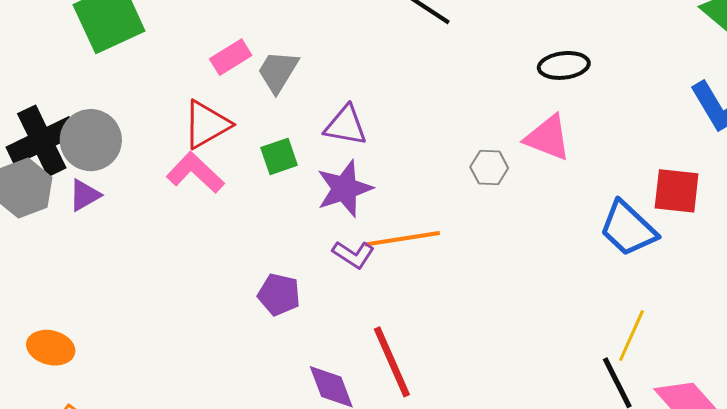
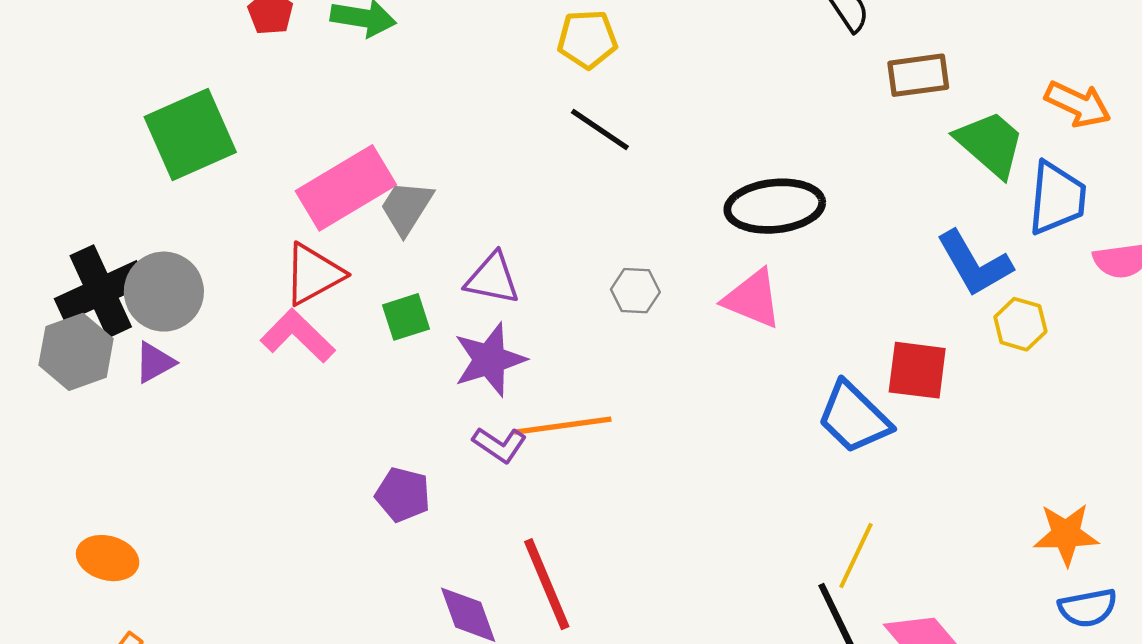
pink rectangle: (231, 57) -> (346, 188), size x1.8
black ellipse: (564, 65) -> (775, 206), size x1.5
gray hexagon: (489, 168) -> (635, 291), moved

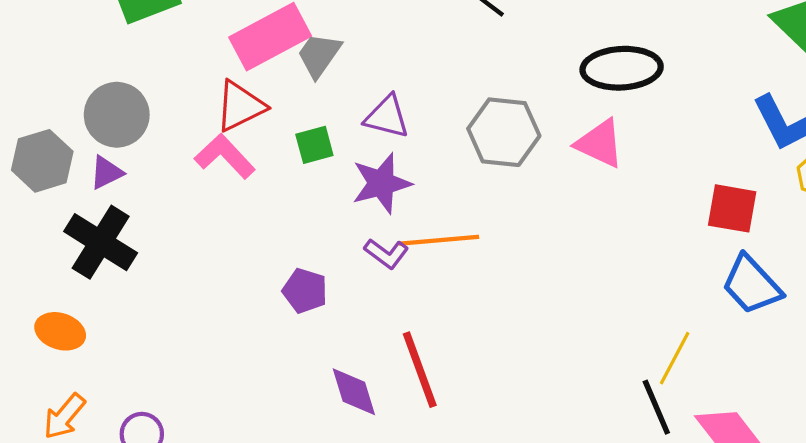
black cross: (101, 291) -> (101, 242), moved, turned -36
gray hexagon: (635, 291) -> (504, 132), size x1.8
blue trapezoid: (854, 418) -> (752, 285), moved

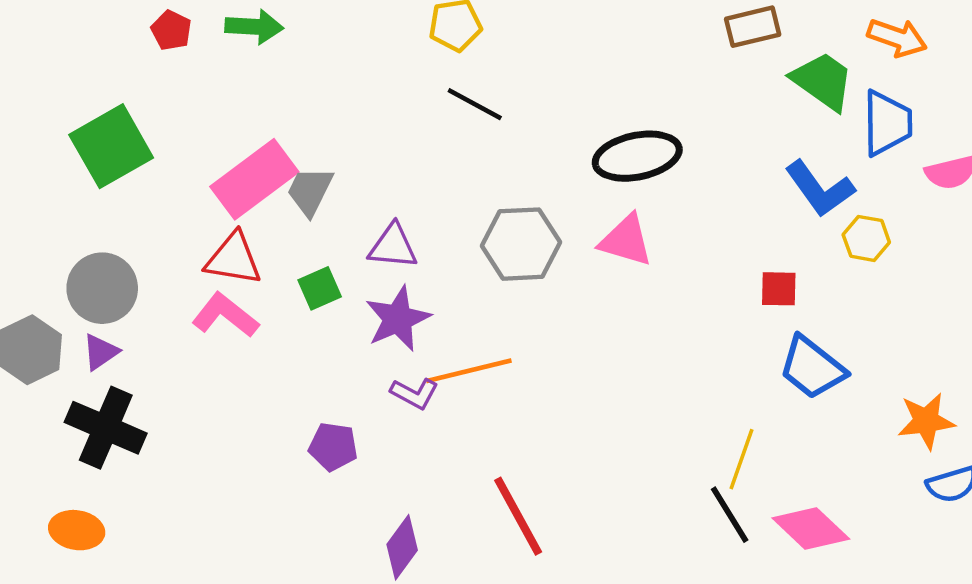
red triangle: (240, 106) -> (233, 259), turned 44
red square: (732, 208) -> (779, 289), size x0.7
red line: (420, 370) -> (518, 516), moved
purple diamond: (354, 392) -> (402, 547), turned 62

